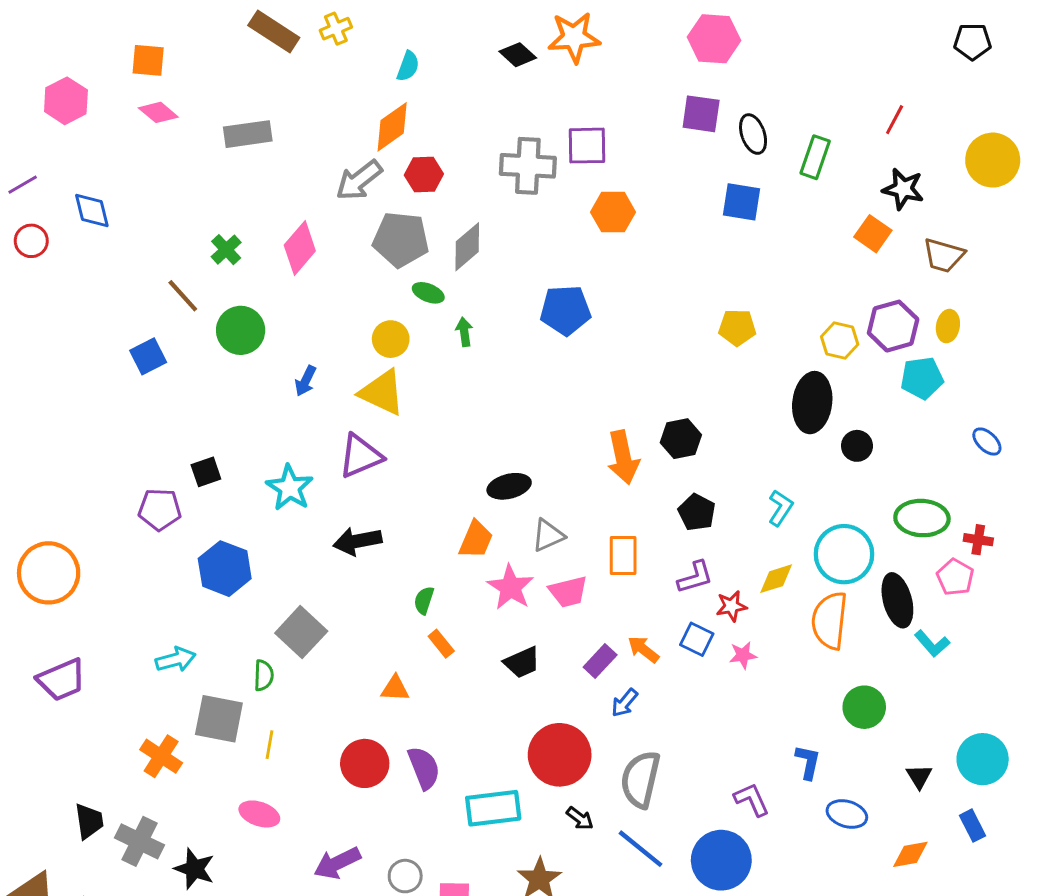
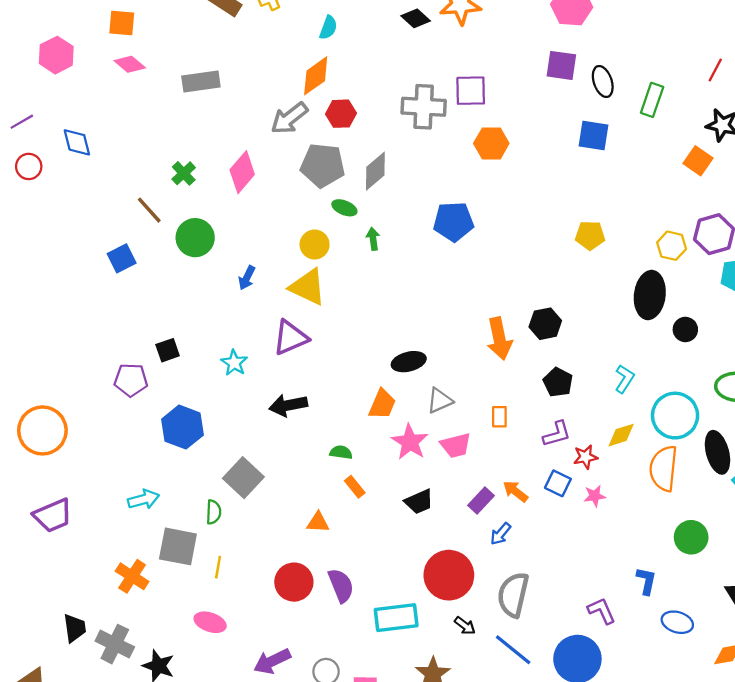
cyan star: (290, 488) -> (234, 363), size x0.7
orange rectangle: (623, 556) -> (499, 417), size x0.7
green semicircle: (424, 600) -> (341, 452), turned 80

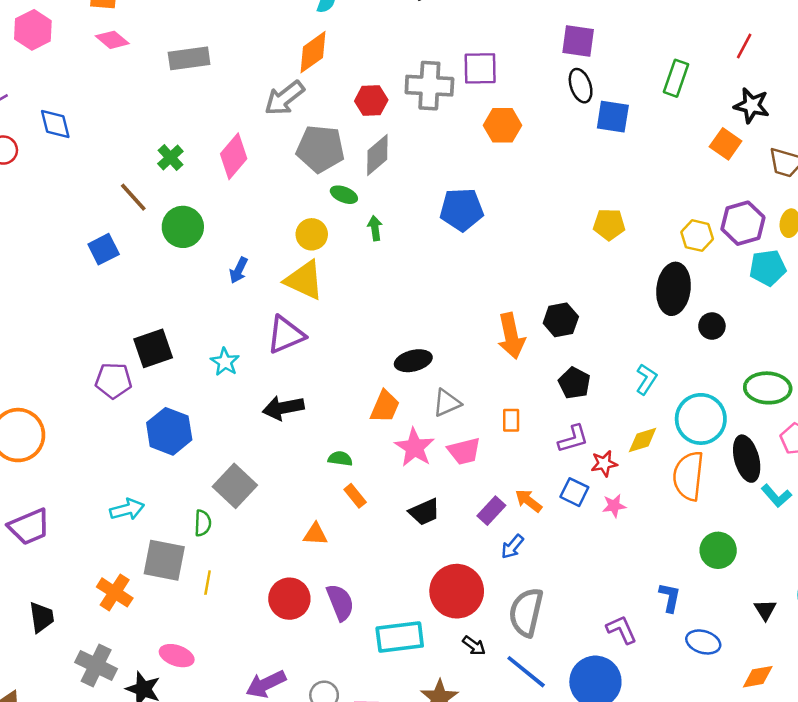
black ellipse: (603, 82) -> (581, 86), moved
red hexagon: (341, 114) -> (371, 101), moved
black square: (168, 350) -> (153, 348), size x1.5
pink ellipse: (210, 622) -> (177, 656), moved
black trapezoid: (75, 628) -> (42, 617), moved

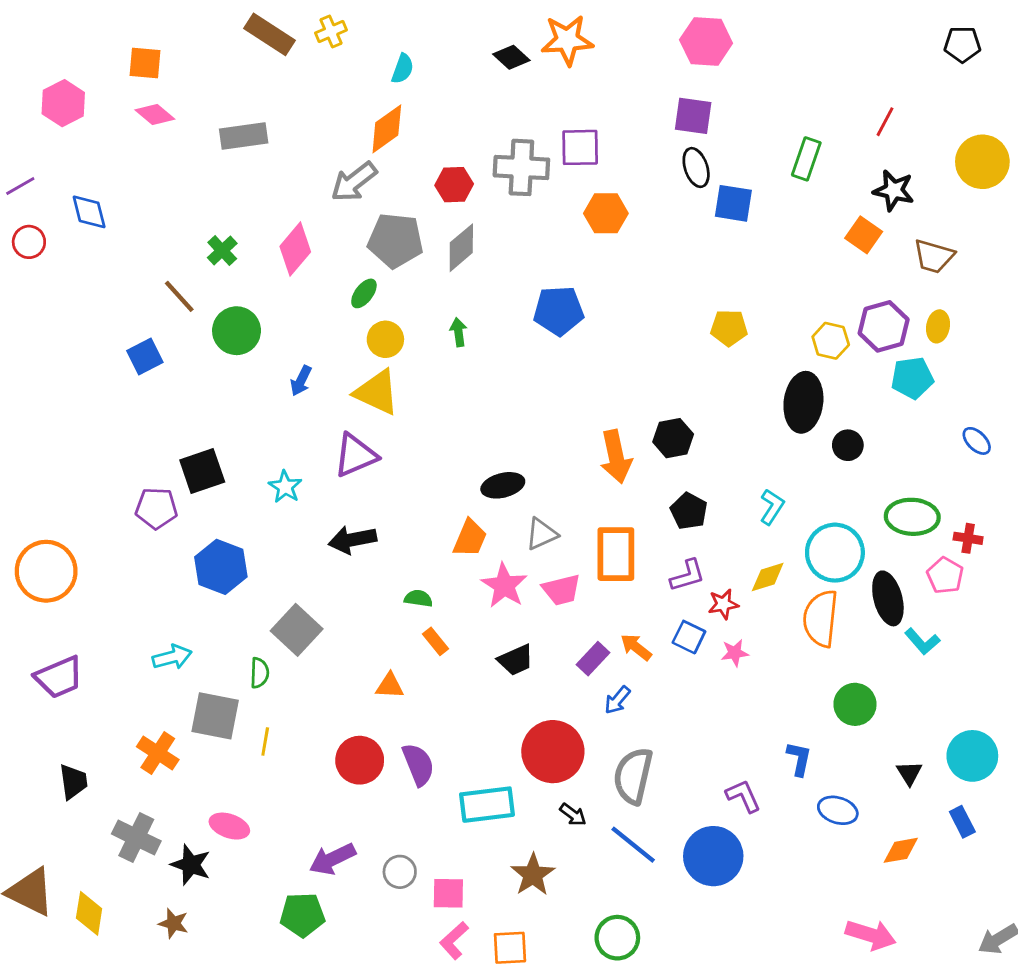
green ellipse: (344, 195) -> (364, 293), moved, turned -75
orange rectangle: (511, 420) -> (616, 554), size x2.0

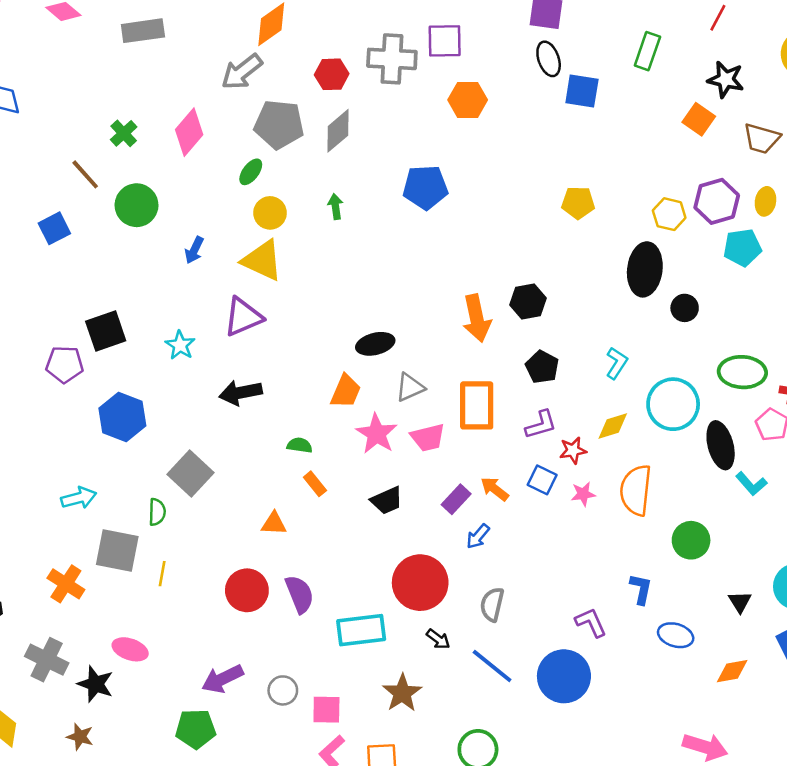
orange semicircle: (821, 618) -> (636, 490), moved
gray semicircle: (633, 776) -> (492, 604), size x0.7

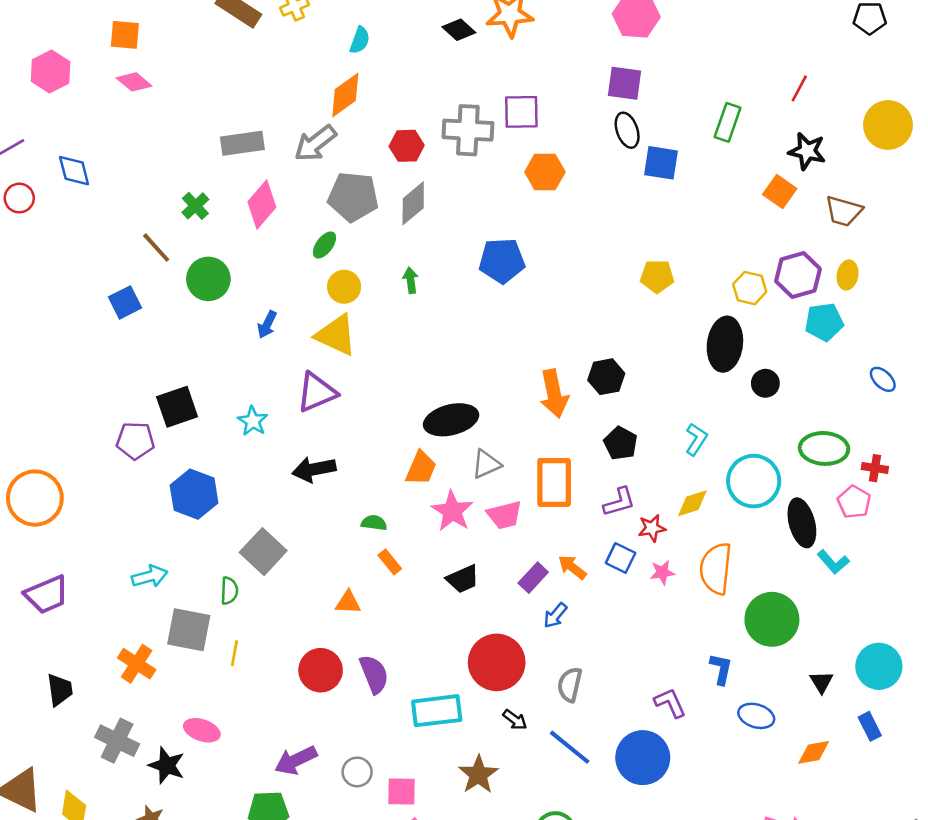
gray rectangle: (143, 31) -> (242, 143), moved
black ellipse: (375, 344) -> (451, 420), size x1.4
green circle: (691, 540) -> (772, 619), size x1.4

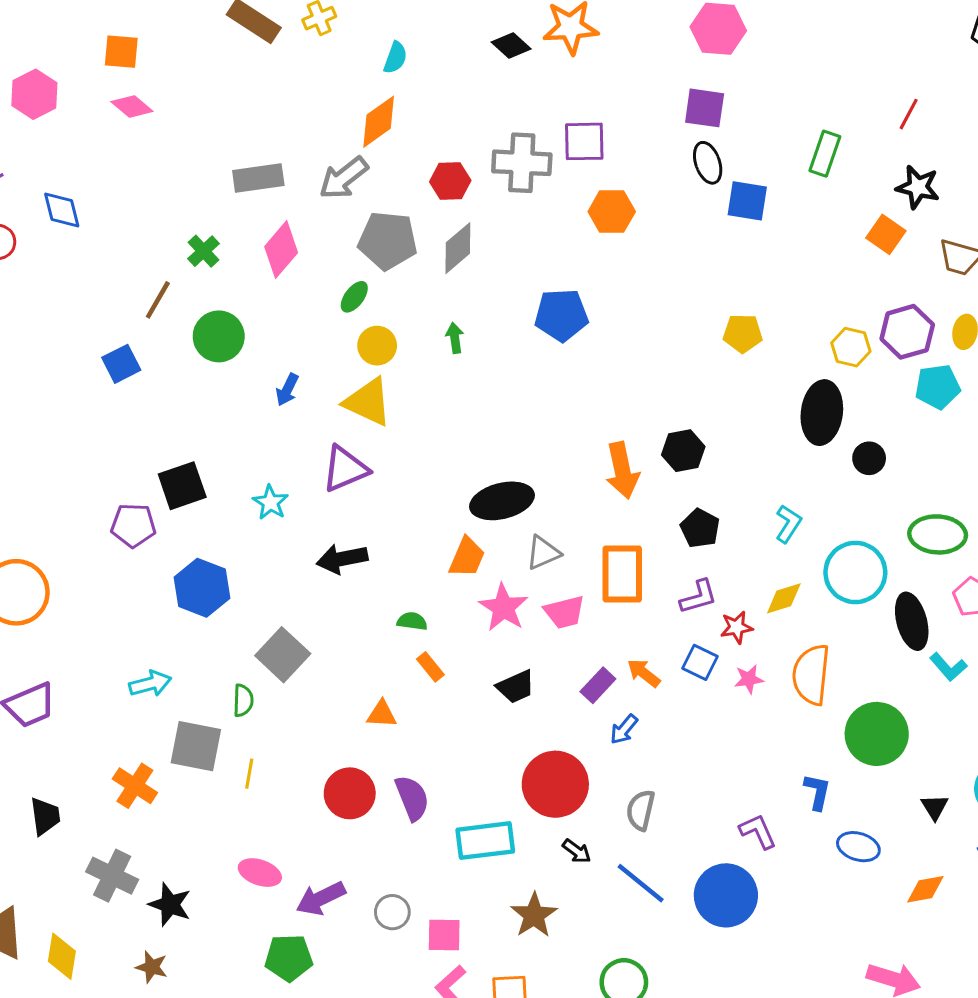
brown line: (156, 248) -> (158, 300), turned 72
pink ellipse: (202, 730) -> (260, 873), moved

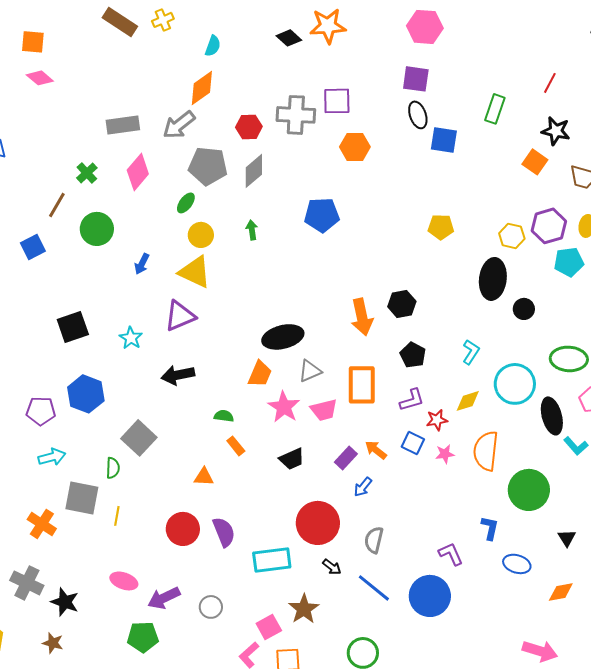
purple pentagon: (133, 525) -> (41, 411), moved
pink square: (444, 935) -> (269, 627), moved, turned -30

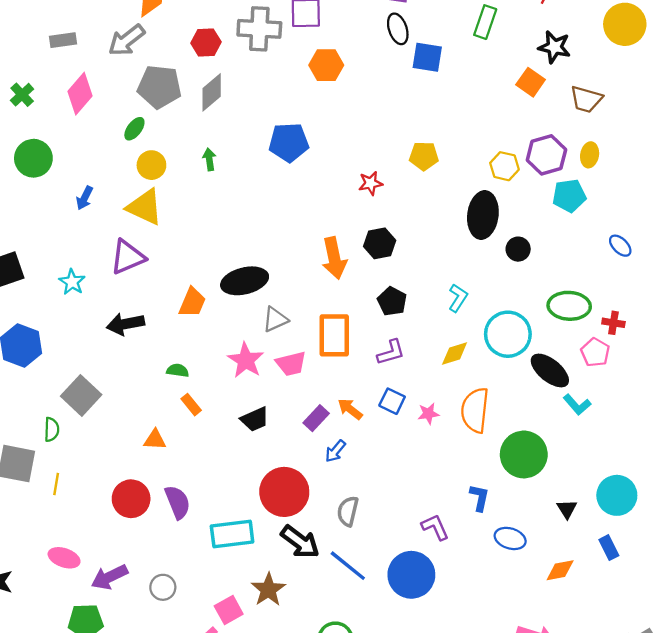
gray rectangle: (123, 125) -> (63, 40), size x0.7
orange trapezoid: (260, 374) -> (192, 302), moved
black ellipse: (552, 416) -> (550, 370), turned -36
red star: (437, 420) -> (371, 183), moved
black arrow: (332, 567) -> (300, 542), size x1.8

